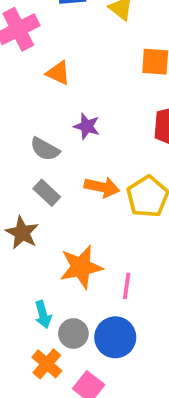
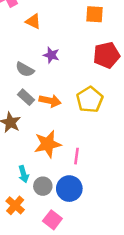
orange arrow: (102, 187) -> (50, 101), moved
orange cross: (47, 364) -> (15, 205), moved

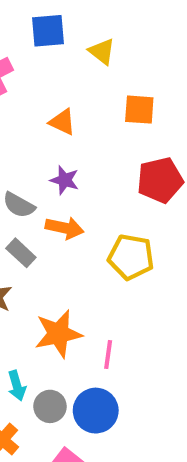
orange triangle: (33, 21) -> (62, 122), moved
yellow pentagon: (90, 100) -> (131, 257), turned -30
orange arrow: (50, 101) -> (65, 228), moved

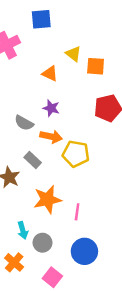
yellow triangle: (102, 51) -> (73, 54), moved
gray rectangle: (21, 253) -> (33, 160), moved
yellow pentagon: (131, 257) -> (76, 154), moved
blue circle: (96, 411) -> (84, 251), moved

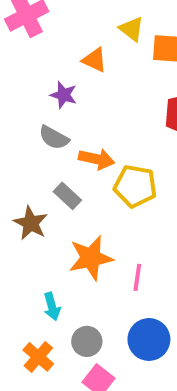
purple star: (51, 108) -> (64, 95), moved
gray circle: (42, 243) -> (87, 341), moved

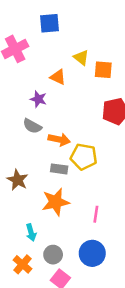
gray rectangle: (67, 196) -> (59, 169), moved, turned -35
pink line: (137, 277) -> (96, 214), moved

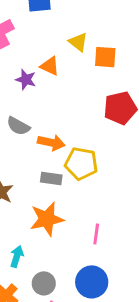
purple star: (38, 99) -> (26, 80), moved
cyan arrow: (31, 233) -> (17, 256), turned -147

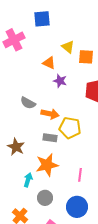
purple star: (26, 80) -> (60, 81), moved
cyan arrow: (17, 256) -> (28, 180), moved
gray circle: (44, 283) -> (45, 198), moved

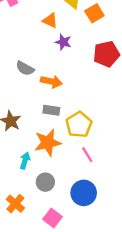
orange square: (86, 57) -> (94, 13), turned -35
yellow pentagon: (70, 128) -> (79, 125), moved, turned 30
pink line: (80, 175) -> (87, 155), turned -40

